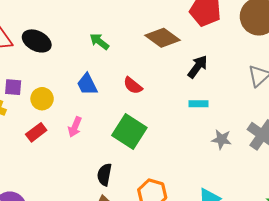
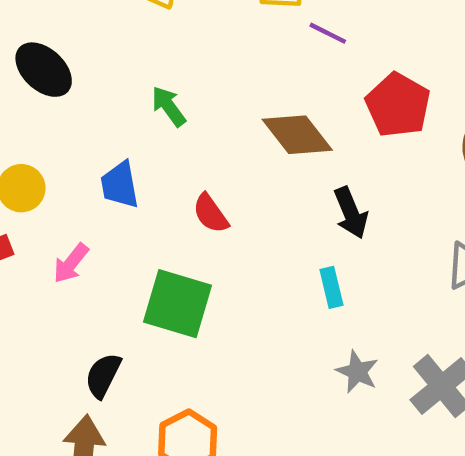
black arrow: (198, 67) -> (351, 213), turned 105
cyan rectangle: (198, 104) -> (331, 287), turned 60
green square: (129, 132) -> (178, 304), turned -32

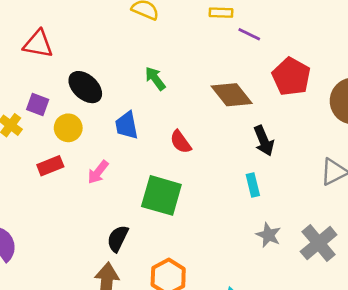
black ellipse: (44, 70) -> (85, 87), moved

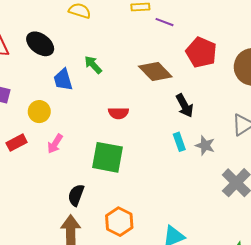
black ellipse: (85, 87) -> (40, 44), moved
blue trapezoid: (127, 125) -> (63, 80), moved
yellow circle: (68, 128) -> (39, 112), moved
red semicircle: (181, 142) -> (118, 113), turned -48
gray star: (268, 235) -> (205, 145), moved

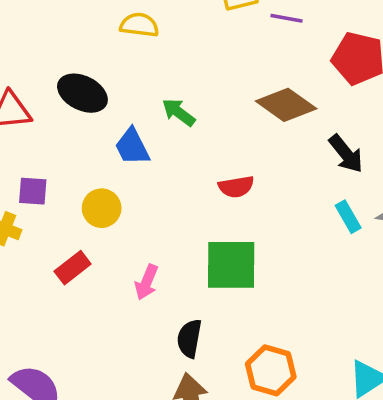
pink arrow: (55, 144) -> (147, 282), moved

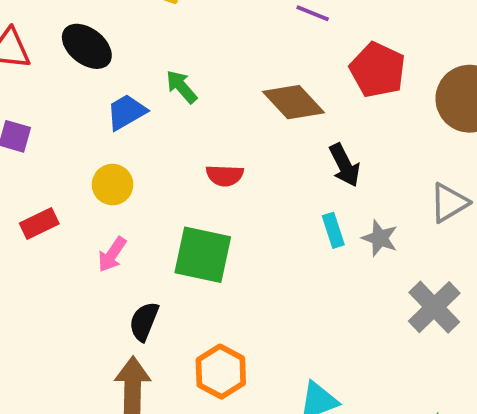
blue trapezoid: (132, 147) -> (126, 112), turned 75
yellow circle: (102, 208) -> (113, 185), moved

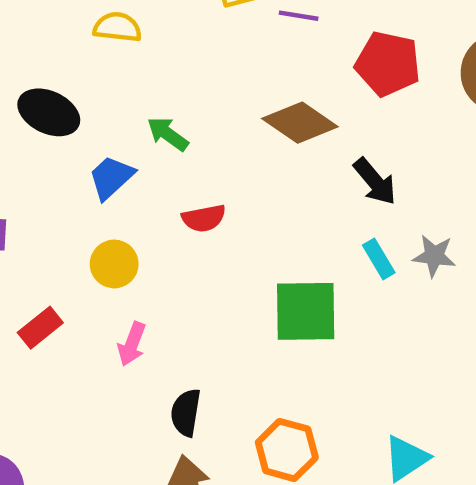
red semicircle: (225, 175) -> (204, 218), moved
green square: (203, 255) -> (306, 311), moved

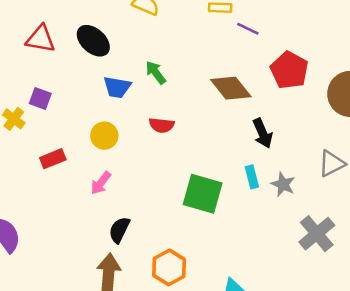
blue trapezoid: (111, 177) -> (117, 87), turned -144

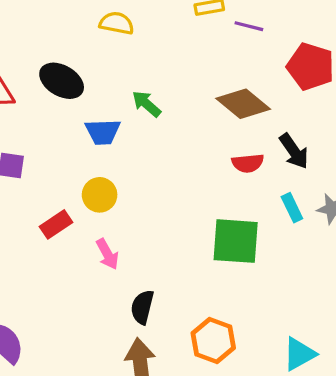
red semicircle: (162, 125) -> (248, 163), moved
red rectangle: (53, 159) -> (56, 224), moved
pink arrow: (101, 183) -> (107, 254), turned -55

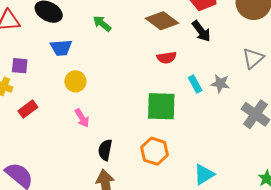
blue trapezoid: (103, 132) -> (61, 48), moved
black arrow: (294, 151) -> (201, 31), moved
red rectangle: (56, 224) -> (28, 109), moved
orange hexagon: (213, 341) -> (154, 151), moved

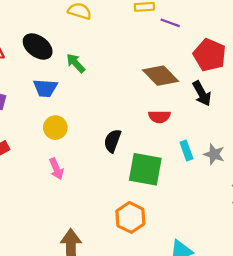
green arrow: (102, 24) -> (76, 63), moved
black semicircle: (105, 150) -> (112, 141), moved

